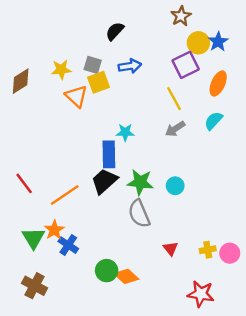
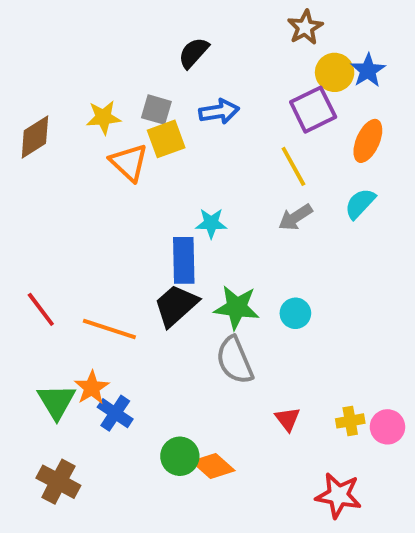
orange line: (65, 195) -> (109, 329), turned 52

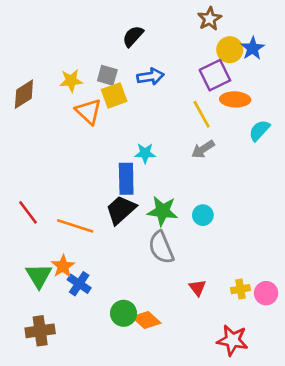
orange ellipse: (368, 141) -> (235, 99), moved, turned 68
cyan semicircle: (360, 204) -> (259, 130), moved
brown cross: (58, 482) -> (40, 331), turned -36

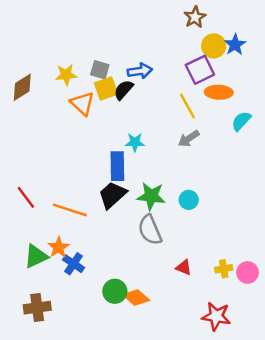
black semicircle: (133, 36) -> (124, 90), moved
green triangle: (39, 276) -> (36, 256), turned 36
red triangle: (197, 288) -> (184, 267), turned -30

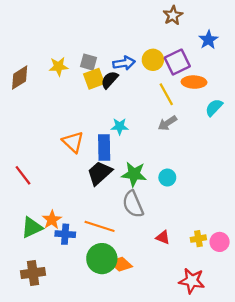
yellow circle: (214, 46) -> (153, 60), moved
orange triangle: (82, 104) -> (73, 142), moved
orange line: (70, 210) -> (100, 226), moved
blue cross: (74, 264) -> (65, 234), turned -30
green circle: (115, 291) -> (102, 259), size x1.4

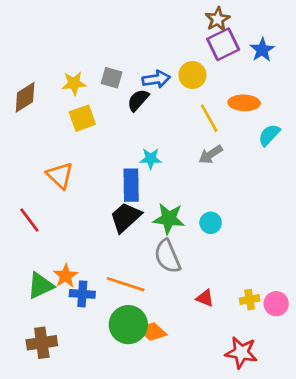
purple square: (177, 62) -> (223, 44), moved
yellow square: (94, 79) -> (82, 118), moved
orange triangle: (73, 142) -> (60, 175), moved

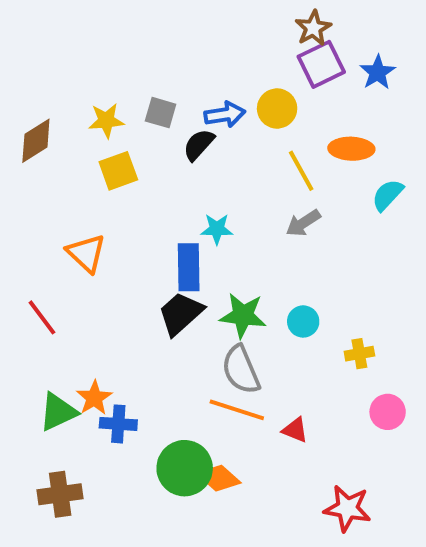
orange line: (126, 284) -> (237, 410), moved
yellow cross: (250, 300) -> (359, 354), moved
pink circle: (276, 304) -> (388, 412), moved

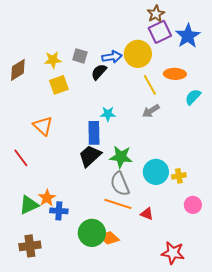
blue star: (378, 72) -> (188, 36), size x1.4
yellow circle: (277, 109) -> (138, 54), size x1.4
cyan circle: (303, 321) -> (156, 172), moved, size x1.6

